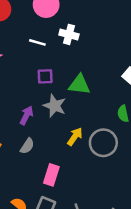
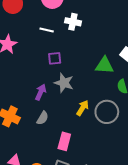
green triangle: (79, 85) -> (104, 65), moved

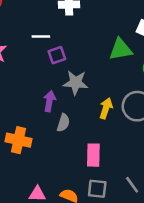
white line: (47, 30) -> (41, 37), moved
gray semicircle: (43, 118) -> (63, 123), moved

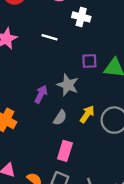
purple square: (57, 55) -> (89, 61), moved
gray semicircle: (63, 123) -> (60, 118), moved

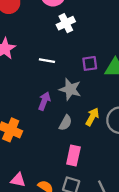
white cross: (81, 17) -> (66, 23), moved, turned -36
white line: (49, 37) -> (47, 61), moved

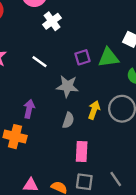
white line: (47, 61) -> (40, 62), turned 35
purple arrow: (44, 101) -> (29, 109), moved

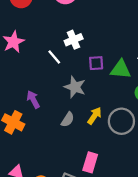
white cross: (52, 21) -> (74, 40), moved
purple arrow: (29, 109) -> (33, 99), turned -54
pink rectangle: (82, 152) -> (90, 162), moved

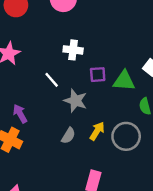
white cross: (74, 40) -> (73, 50), turned 30
white line: (54, 57) -> (52, 80), moved
purple arrow: (33, 99) -> (20, 114), moved

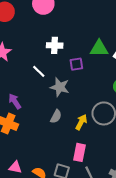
green triangle: (124, 81) -> (99, 48), moved
yellow arrow: (97, 131) -> (81, 122), moved

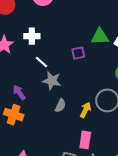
white cross: (55, 45) -> (32, 36), moved
gray star: (60, 87) -> (52, 81), moved

